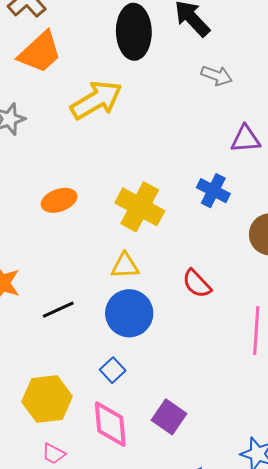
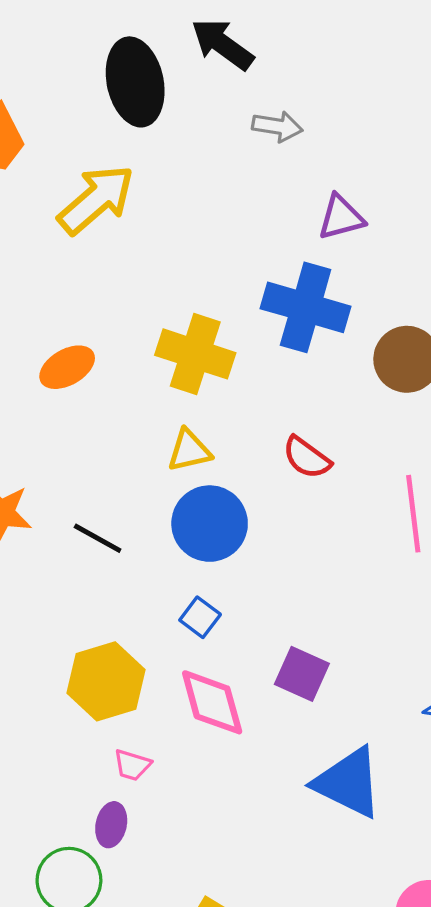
blue cross: (213, 191) -> (306, 307), size x1.6
black line: (58, 310) -> (98, 538), turned 64

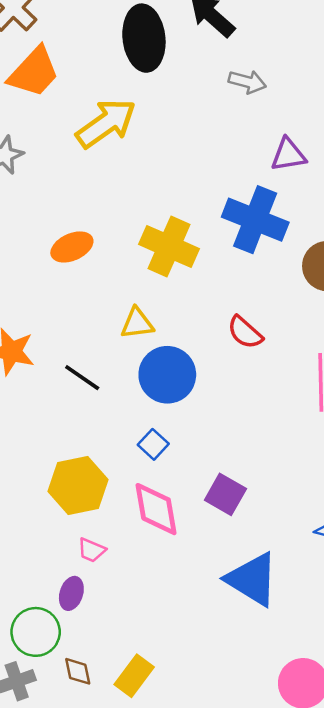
yellow triangle: (189, 451) -> (137, 323), moved

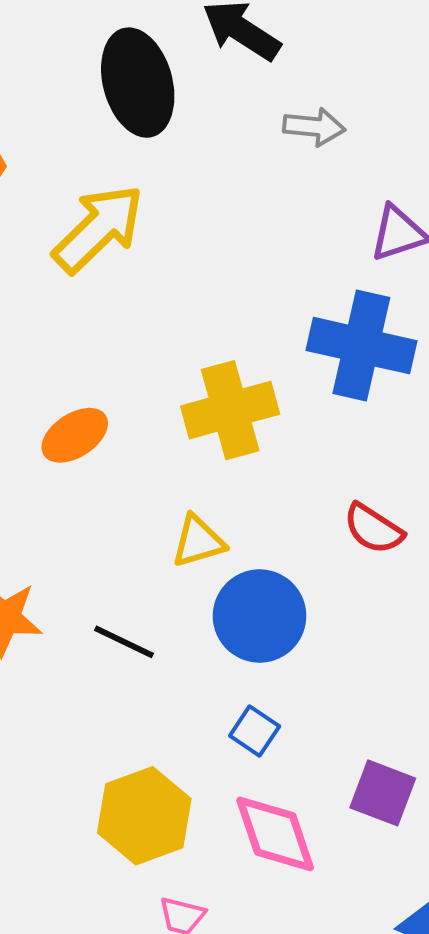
yellow cross: (169, 246) -> (230, 410), turned -30

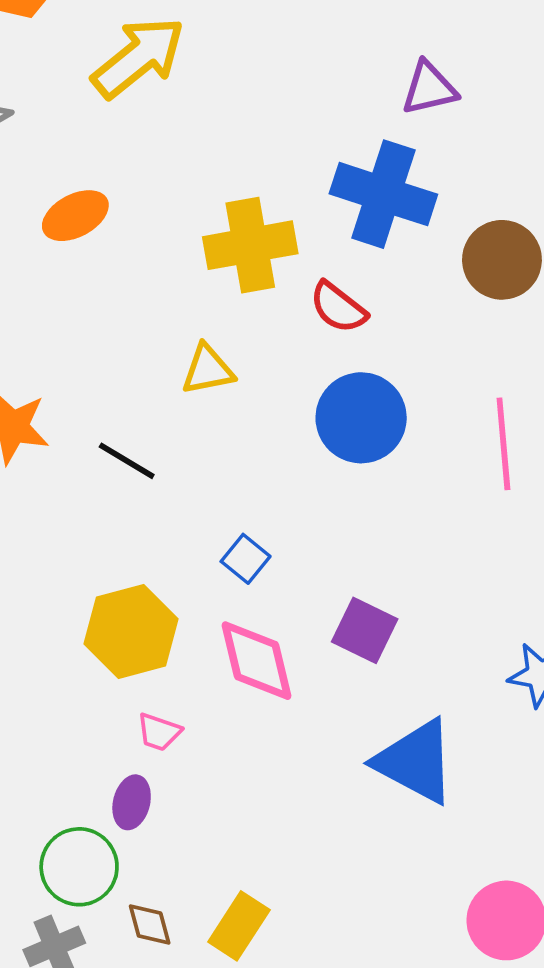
orange ellipse: (75, 435) -> (75, 216), moved
red semicircle: (373, 529) -> (338, 307), moved
blue circle: (260, 616) -> (361, 418), moved

